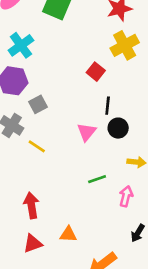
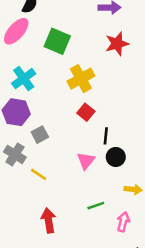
yellow cross: (125, 45) -> (81, 79), moved
red square: (96, 72) -> (86, 112), moved
red arrow: (31, 205) -> (49, 220), moved

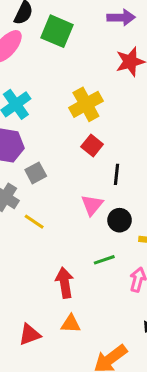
green square: (57, 41) -> (57, 31), moved
black circle: (116, 157) -> (120, 220), moved
red arrow: (49, 220) -> (65, 283), moved

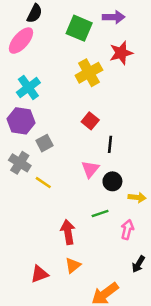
green square: (57, 31) -> (79, 28), moved
yellow cross: (86, 104) -> (89, 73), moved
orange triangle: (71, 324) -> (73, 265), turned -42

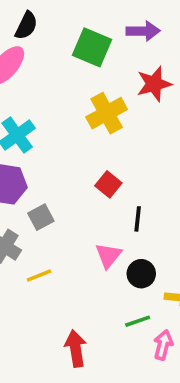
yellow line: (43, 183) -> (39, 276), turned -56
green line: (100, 213) -> (138, 321), moved

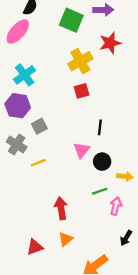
red square: (108, 184) -> (82, 91), moved, turned 35

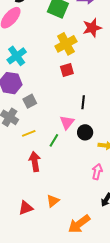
green line: (100, 191) -> (54, 140), moved, turned -40
red arrow: (61, 208) -> (35, 162), moved

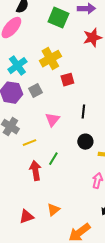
yellow cross: (66, 44) -> (50, 59), moved
gray square: (30, 101) -> (35, 91), moved
pink triangle: (67, 122) -> (52, 120), moved
green line: (54, 140) -> (53, 159), moved

